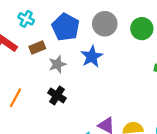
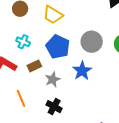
orange line: (15, 98) -> (21, 98), moved, turned -48

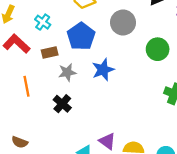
gray circle: (92, 42) -> (123, 23), moved

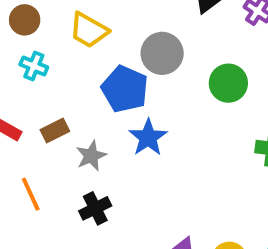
cyan cross: (43, 22) -> (34, 66), moved
blue pentagon: (81, 36) -> (125, 89), moved
black cross: (62, 104) -> (95, 208), turned 36

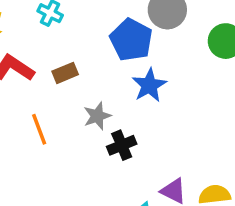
gray star: (91, 156) -> (97, 116), moved
black cross: (95, 208) -> (122, 145), moved

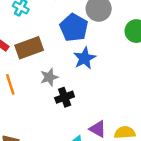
brown rectangle: (65, 73) -> (29, 48), size x1.6

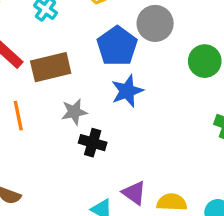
black cross: (65, 97) -> (93, 143), turned 30

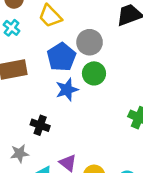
green circle: (205, 61) -> (94, 73), moved
gray star: (74, 112) -> (20, 153), moved

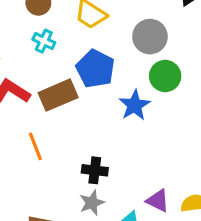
blue pentagon: (61, 57) -> (95, 69), moved
black cross: (40, 125) -> (95, 170), moved

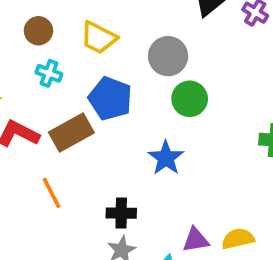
blue star: (135, 105) -> (166, 158), moved
purple triangle: (158, 201) -> (196, 240), turned -30

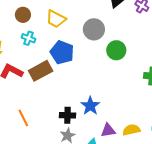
green circle: (190, 99) -> (116, 50), moved
blue star: (166, 158) -> (90, 106), moved
orange line: (52, 193) -> (23, 118), moved

